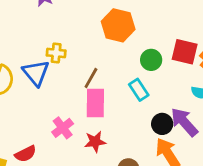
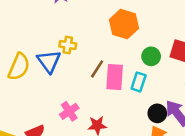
cyan rectangle: (139, 90) -> (139, 82), turned 48
pink rectangle: (95, 103) -> (115, 77), moved

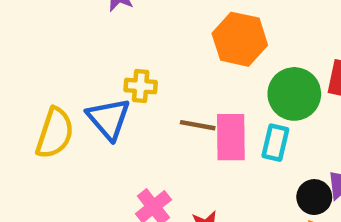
green circle: (151, 56) -> (294, 94), size x1.5
brown line: (97, 69) -> (198, 125), turned 72

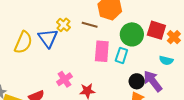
yellow cross: (141, 86) -> (64, 25), turned 32
brown line: (198, 125) -> (90, 25), moved

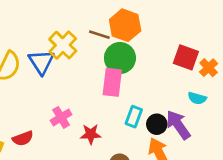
yellow cross: (64, 25) -> (63, 45), size x1.5
brown line: (90, 25) -> (99, 35), moved
green circle: (132, 34) -> (120, 58), moved
cyan rectangle: (121, 55) -> (134, 117), moved

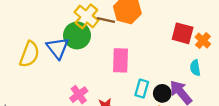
yellow cross: (63, 45) -> (86, 16), moved
green circle: (120, 58) -> (77, 35), moved
cyan semicircle: (197, 98) -> (195, 68), turned 70

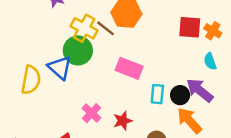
brown line: (106, 20) -> (105, 28), turned 36
pink rectangle: (120, 60) -> (129, 68), turned -60

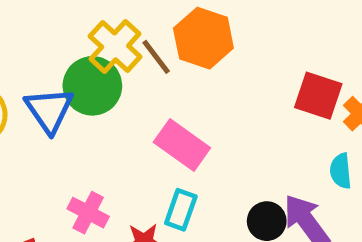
cyan rectangle: (157, 94) -> (181, 210), moved
pink cross: (92, 113) -> (88, 213), turned -30

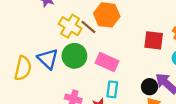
green circle: (92, 86) -> (74, 56), moved
red square: (318, 96) -> (154, 40), moved

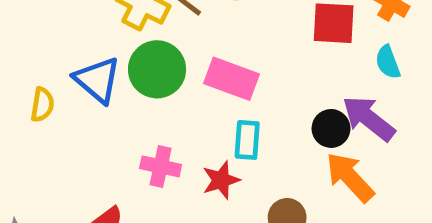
yellow semicircle: (23, 68) -> (42, 105), size x0.6

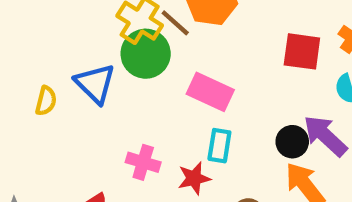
green circle: (157, 69) -> (146, 54), moved

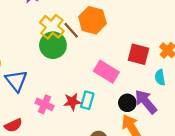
blue triangle: (95, 84) -> (16, 81), moved
pink rectangle: (210, 92) -> (106, 72), moved
red star: (194, 178) -> (72, 102), moved

